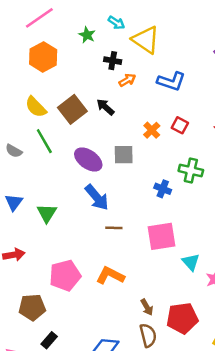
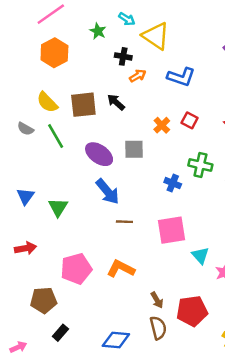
brown square: (72, 109) -> (83, 105), turned 32
gray semicircle: (14, 151) -> (25, 129), moved

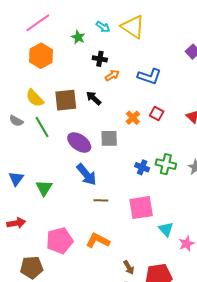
yellow triangle: (156, 36) -> (133, 27), moved
green cross: (200, 165) -> (166, 164), moved

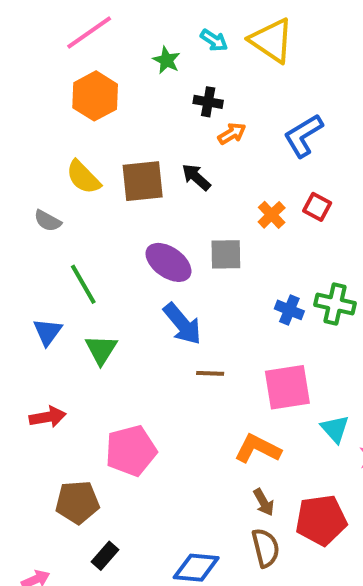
blue L-shape: (149, 76) -> (303, 136), turned 130
green line: (42, 127) -> (83, 284), moved
orange L-shape: (98, 241) -> (258, 449), moved

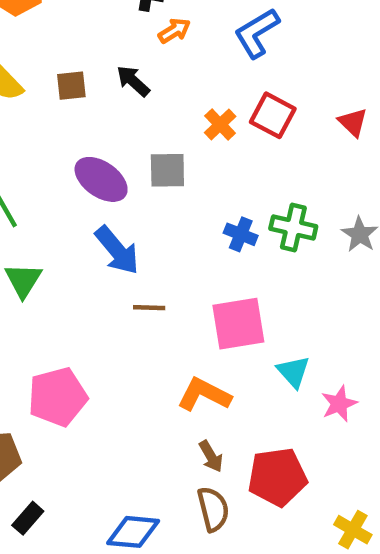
brown square: (143, 181) -> (71, 86), size x0.6
red square: (317, 207) -> (273, 115), size x1.4

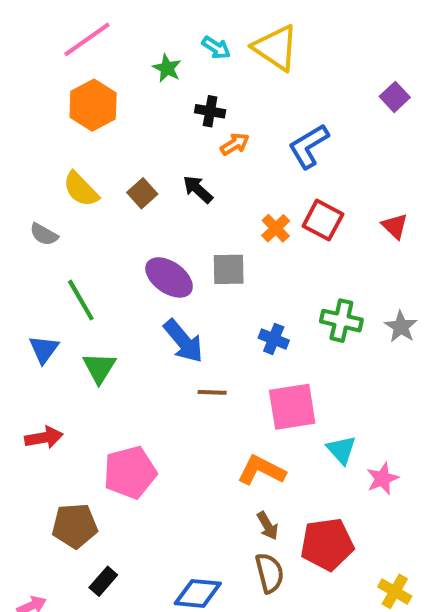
brown square: (71, 86) -> (142, 193), turned -36
blue cross: (241, 234) -> (274, 339), moved

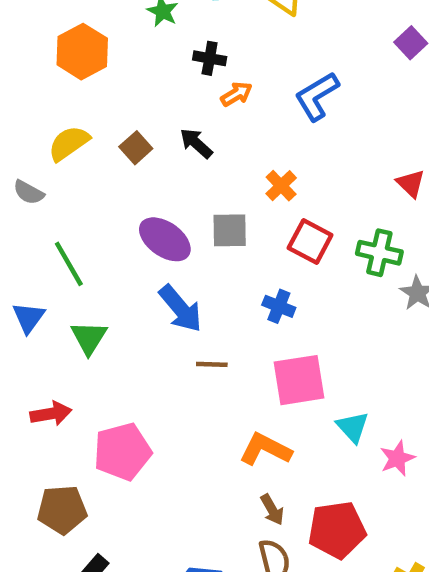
yellow semicircle: (81, 189) -> (69, 143), turned 99
red square: (323, 220) -> (310, 242), moved
green cross: (341, 321) -> (379, 253), moved
red arrow: (44, 438) -> (51, 414), moved

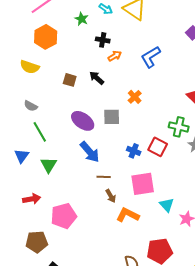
yellow semicircle: (69, 143) -> (30, 67), moved, turned -126
brown square: (136, 148) -> (70, 80), turned -32
gray semicircle: (29, 192) -> (31, 106), moved
red square: (310, 242) -> (158, 147), moved
brown arrow: (272, 510) -> (111, 196), moved

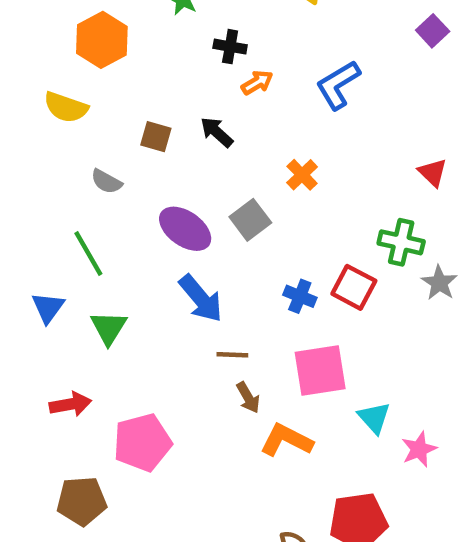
gray semicircle: (31, 106) -> (106, 182), moved
gray square: (112, 117) -> (250, 220), turned -36

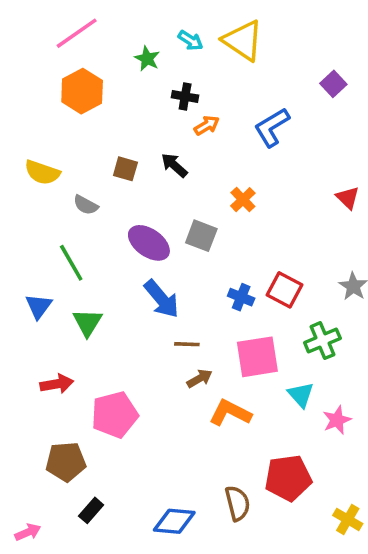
purple square: (433, 31) -> (333, 84), moved
yellow semicircle: (66, 107) -> (42, 172), moved
gray square: (250, 220) -> (201, 236), turned -32
green cross: (401, 242) -> (322, 341), moved, turned -36
brown arrow: (248, 397) -> (200, 378), turned -90

